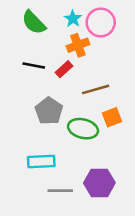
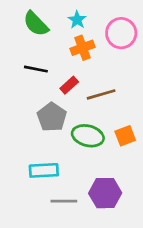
pink circle: (101, 22) -> (121, 33), moved
red rectangle: (64, 69) -> (69, 85), moved
orange square: (112, 117) -> (125, 136), moved

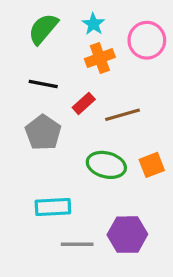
green semicircle: (36, 24) -> (43, 29), turned 84
gray pentagon: (52, 117) -> (43, 133), moved

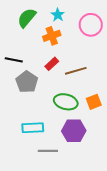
orange cross: (100, 58) -> (52, 36), moved
black line: (43, 84) -> (14, 60), moved
purple hexagon: (127, 235) -> (74, 131), moved

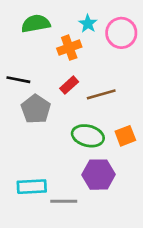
cyan star: (58, 15) -> (88, 24), moved
green semicircle: (27, 18) -> (36, 24), turned 40
cyan rectangle: (33, 128) -> (32, 187), moved

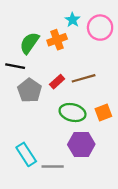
green semicircle: (36, 24) -> (29, 43), moved, turned -45
red rectangle: (69, 85) -> (57, 82), moved
cyan rectangle: (32, 187) -> (26, 154), turned 60

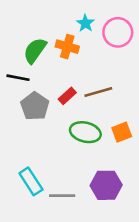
orange cross: (57, 40) -> (67, 47), turned 36
purple hexagon: (81, 144) -> (106, 185), moved

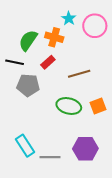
red rectangle: (67, 96) -> (48, 62), moved
gray pentagon: (35, 106) -> (28, 85), turned -30

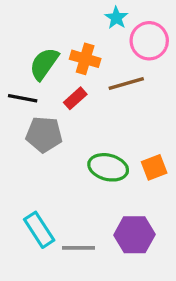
cyan star: (69, 18) -> (116, 18), moved
brown line: (79, 74) -> (126, 83), moved

